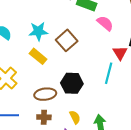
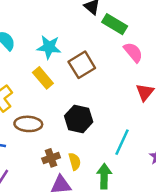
cyan line: (109, 73) -> (122, 142), moved
brown ellipse: (45, 94) -> (28, 124), moved
brown cross: (44, 117) -> (51, 158), moved, turned -32

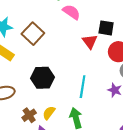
yellow semicircle: (75, 162) -> (49, 113), turned -112

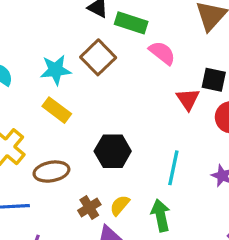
brown square: (33, 34) -> (98, 57), moved

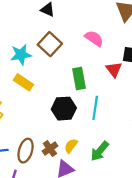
green rectangle: (131, 23) -> (79, 79), moved, turned 65
cyan line: (173, 168) -> (95, 108), moved
brown ellipse: (51, 172) -> (26, 151), moved, turned -60
green arrow: (161, 215) -> (100, 151), turned -125

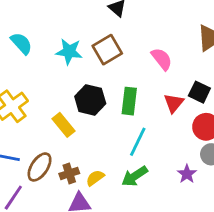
yellow rectangle: (23, 82) -> (64, 125), moved
black hexagon: (64, 109) -> (90, 100), moved
green arrow: (100, 151) -> (135, 176), moved

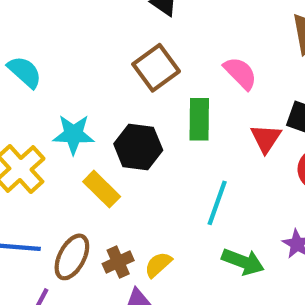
cyan star: (69, 52) -> (73, 134), moved
green rectangle: (129, 101) -> (199, 119), moved
green arrow: (135, 176) -> (243, 262), moved, turned -120

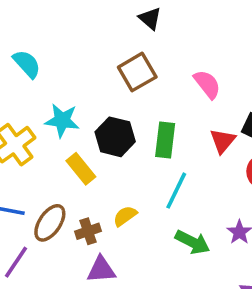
green rectangle: (199, 119) -> (165, 140), moved
yellow semicircle: (158, 265) -> (125, 216), moved

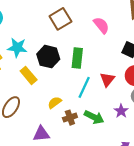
red triangle: (223, 141) -> (107, 80), moved
brown cross: (88, 231) -> (70, 118), moved

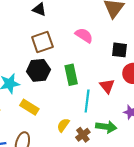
brown square: (60, 19) -> (42, 42), turned 30
black hexagon: (48, 57) -> (38, 70), moved

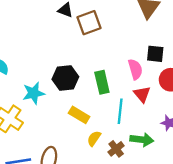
pink semicircle: (84, 35) -> (135, 69), moved, turned 42
brown square: (42, 42) -> (89, 23), moved
yellow rectangle: (29, 107) -> (79, 115), moved

